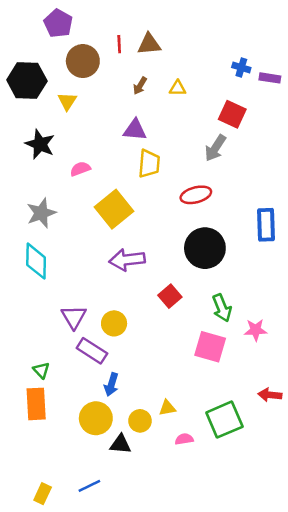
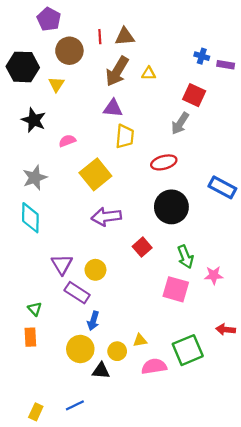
brown arrow: (140, 86) -> (117, 71), size x2.0
blue rectangle: (266, 225) -> (222, 187), turned -60
orange rectangle: (36, 404) -> (30, 337), size x0.7
pink semicircle: (184, 439) -> (154, 366), size x1.6

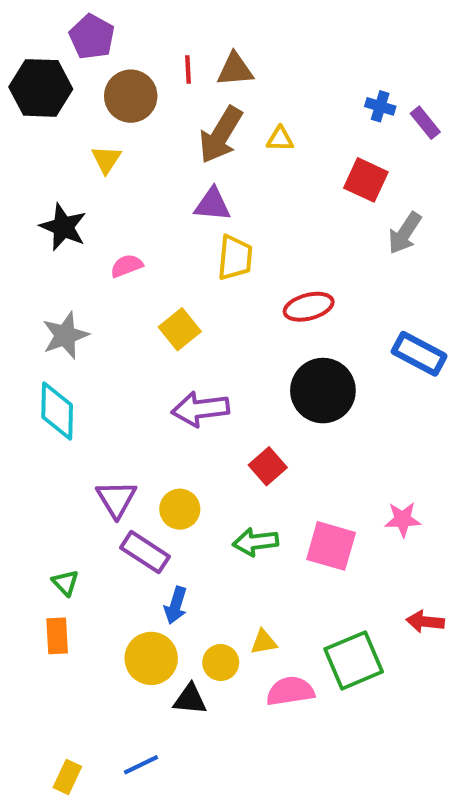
purple rectangle: (226, 65) -> (425, 123), turned 42
black hexagon: (23, 67) -> (41, 88), moved
gray arrow: (180, 123) -> (405, 233), moved
yellow square: (95, 174) -> (180, 329), size x0.7
green arrow: (186, 257) -> (255, 542), moved, turned 105

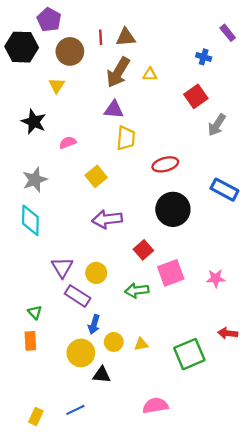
purple rectangle: (425, 123) -> (228, 33), moved
red square: (366, 180) -> (196, 96), turned 30
pink square: (331, 546) -> (171, 273), moved, turned -36
yellow circle: (221, 663) -> (114, 342), moved
pink semicircle: (290, 691) -> (155, 406), moved

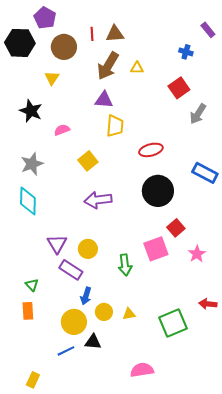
red square: (143, 250) -> (176, 228), moved
pink star: (216, 278) -> (197, 254), turned -30
green arrow: (137, 290) -> (125, 265), turned -90
blue line: (75, 410) -> (66, 351), moved

